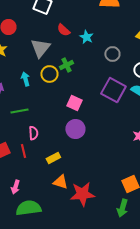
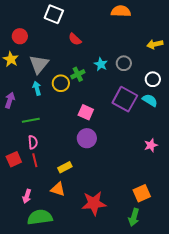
cyan star: (86, 37) -> (101, 64), moved
gray triangle: (40, 48) -> (39, 64), moved
pink semicircle: (33, 133) -> (33, 142), moved
orange triangle: (60, 182) -> (58, 189), moved

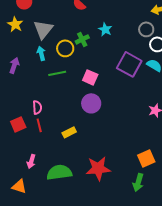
gray circle: (124, 63) -> (146, 29), moved
green line: (31, 120) -> (57, 73), moved
orange triangle: (58, 189) -> (19, 186), moved
green semicircle: (40, 217) -> (59, 172), moved

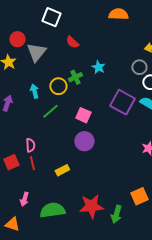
gray triangle: (43, 29) -> (36, 52), moved
green line: (57, 73) -> (50, 111), turned -30
green arrow: (138, 182) -> (116, 214), moved

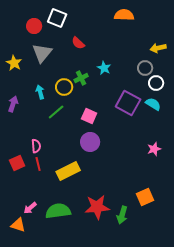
red circle: (17, 39) -> (34, 26), moved
yellow rectangle: (62, 170) -> (68, 171), size x1.6
pink arrow: (24, 199) -> (30, 208), moved, turned 32

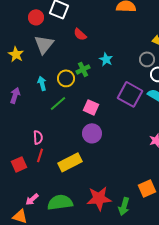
red square: (17, 163) -> (19, 164), moved
red line: (38, 164) -> (40, 155), turned 32

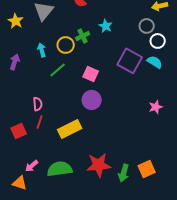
orange square: (147, 188) -> (147, 169), moved

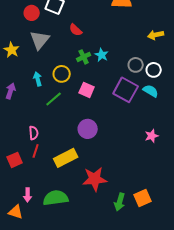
gray circle: (147, 26) -> (136, 65), moved
green cross: (83, 36) -> (84, 57), moved
pink square: (91, 74) -> (87, 90), moved
red star: (99, 165) -> (95, 179), moved
pink arrow: (32, 166) -> (28, 195), turned -48

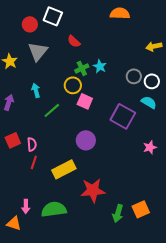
yellow circle: (62, 74) -> (73, 85), moved
purple square: (126, 90) -> (123, 116), moved
red square: (15, 160) -> (13, 140), moved

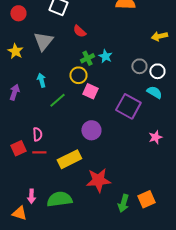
red circle: (30, 24) -> (18, 13), moved
red square: (13, 140) -> (18, 148), moved
red line: (34, 162) -> (39, 152), turned 72

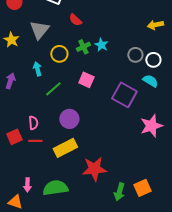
yellow circle: (78, 75) -> (59, 54), moved
purple circle: (91, 130) -> (69, 119), moved
pink star: (155, 137) -> (151, 126), size x1.6

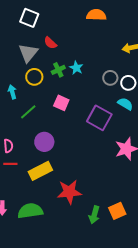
gray triangle: (39, 30) -> (28, 53), moved

